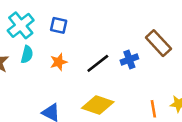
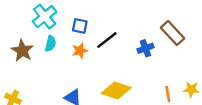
blue square: (59, 25) -> (80, 26), moved
black line: (98, 63) -> (107, 40), moved

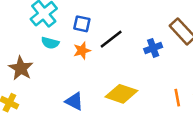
cyan semicircle: (50, 44) -> (50, 43), turned 91
brown star: (22, 51) -> (21, 68), moved

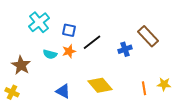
cyan semicircle: (50, 43) -> (50, 54), moved
yellow diamond: (121, 94) -> (100, 85), turned 30

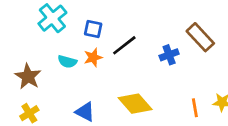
yellow cross: (12, 92) -> (29, 113), moved, turned 32

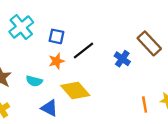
blue cross: (169, 55) -> (122, 59), turned -35
cyan semicircle: (67, 62) -> (34, 81), moved
yellow diamond: (135, 104) -> (75, 90), moved

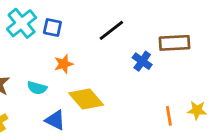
blue square: (56, 36) -> (52, 27), moved
brown rectangle: (149, 43) -> (175, 43), turned -50
black line: (83, 51) -> (111, 30), moved

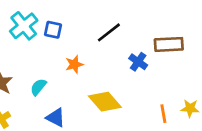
orange star: (64, 64) -> (74, 64), moved
cyan semicircle: (37, 88) -> (38, 87), turned 114
yellow diamond: (86, 99) -> (105, 102), moved

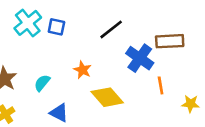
blue cross: (138, 62) -> (140, 58), size x1.5
orange star: (74, 64) -> (82, 70), moved, turned -30
orange line: (163, 114) -> (161, 85), moved

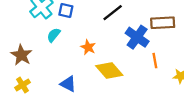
cyan semicircle: (42, 83) -> (54, 35), moved

